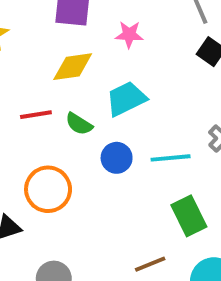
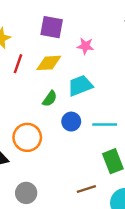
red line: (36, 115) -> (18, 64), moved, turned -66
green semicircle: (79, 124) -> (50, 99), turned -91

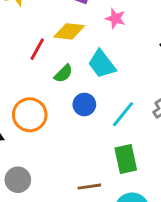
red line: (18, 64) -> (37, 49), moved
cyan trapezoid: (80, 86) -> (102, 64), turned -115
cyan line: (105, 124) -> (123, 114), turned -60

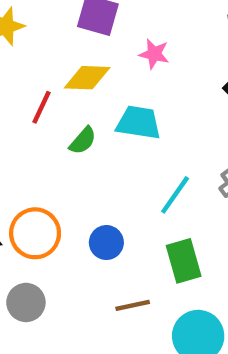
cyan trapezoid: (102, 64) -> (139, 123), turned 140
blue circle: (84, 104) -> (106, 243), moved
orange circle: (30, 115) -> (35, 233), moved

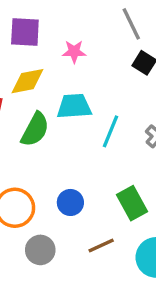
green semicircle: (83, 141) -> (35, 129), size x1.5
cyan line: (175, 195) -> (111, 131), moved
gray circle: (26, 302) -> (40, 250), moved

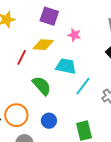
green semicircle: (35, 129) -> (42, 86), moved, turned -85

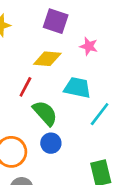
red line: (22, 57) -> (25, 87), moved
blue circle: (49, 121) -> (51, 143), moved

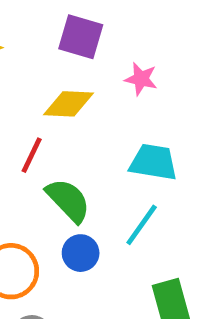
cyan trapezoid: (77, 88) -> (153, 162), moved
cyan line: (100, 114) -> (142, 225), moved

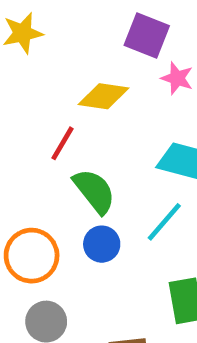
purple square: (81, 37) -> (147, 35), moved

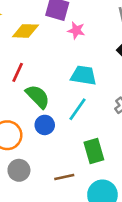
yellow diamond: (103, 96) -> (25, 31), moved

